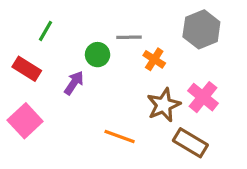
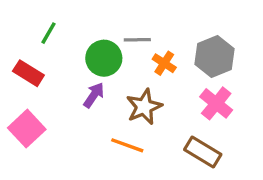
gray hexagon: (201, 29) -> (214, 56), moved
green circle: (98, 55) -> (104, 58), size x1.4
purple arrow: (74, 83) -> (94, 95), moved
brown star: (164, 105) -> (144, 107), moved

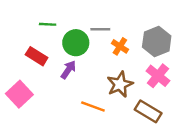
green line: (49, 33) -> (48, 24), moved, turned 63
red rectangle: (28, 73) -> (37, 56), moved
brown star: (144, 107) -> (120, 84), moved

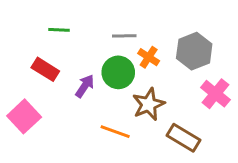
green circle: (76, 43) -> (118, 72), moved
pink cross: (158, 76) -> (215, 94), moved

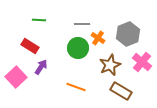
purple arrow: (85, 86) -> (41, 67), moved
brown star: (149, 104) -> (110, 65), moved

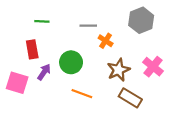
gray hexagon: (128, 34) -> (141, 20), moved
red rectangle: (30, 46) -> (32, 49), turned 48
green circle: (78, 48) -> (71, 62), moved
pink square: (16, 77) -> (17, 83), turned -30

